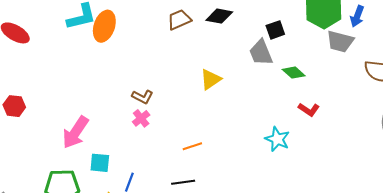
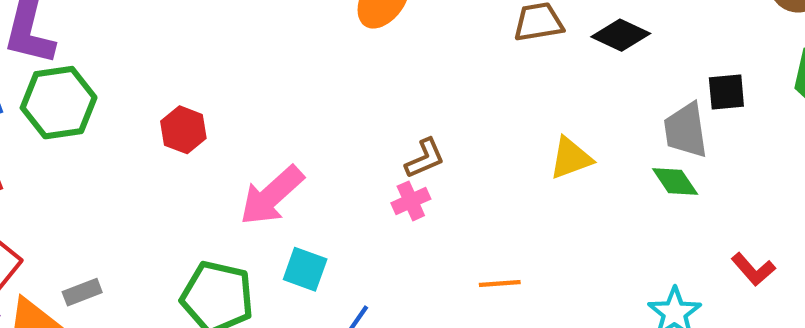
green diamond: (294, 73) -> (675, 181), moved
brown L-shape: (143, 97) -> (425, 158), turned -65
red hexagon: (14, 106) -> (183, 130), moved

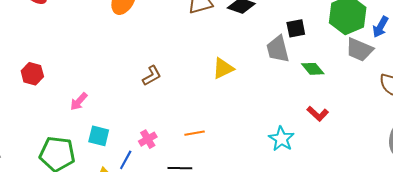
green diamond: (675, 181) -> (313, 69), moved
pink arrow: (272, 196) -> (79, 101), size x0.6
pink cross: (411, 201) -> (148, 139), moved

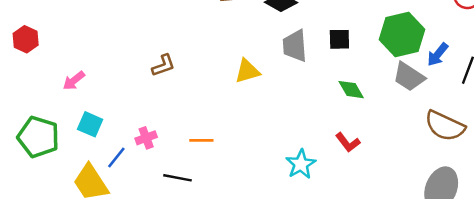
gray trapezoid: (278, 49) -> (295, 46), moved

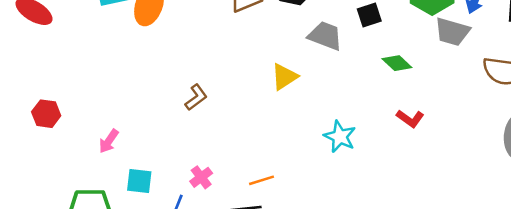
gray trapezoid: (295, 46) -> (325, 36), turned 132
orange line: (201, 140) -> (261, 180), moved
cyan star: (301, 164) -> (340, 136), moved

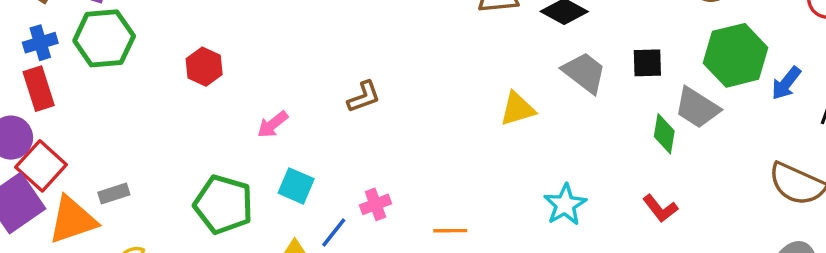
gray trapezoid: (452, 32) -> (697, 108), moved
green diamond: (397, 63) -> (664, 134), turned 40
brown L-shape: (196, 97) -> (364, 97), moved

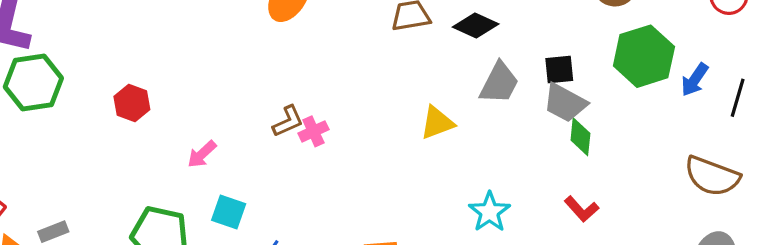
gray trapezoid: (584, 73) -> (499, 83), turned 84
gray trapezoid: (697, 108) -> (565, 103), moved
pink cross: (375, 204) -> (313, 131), moved

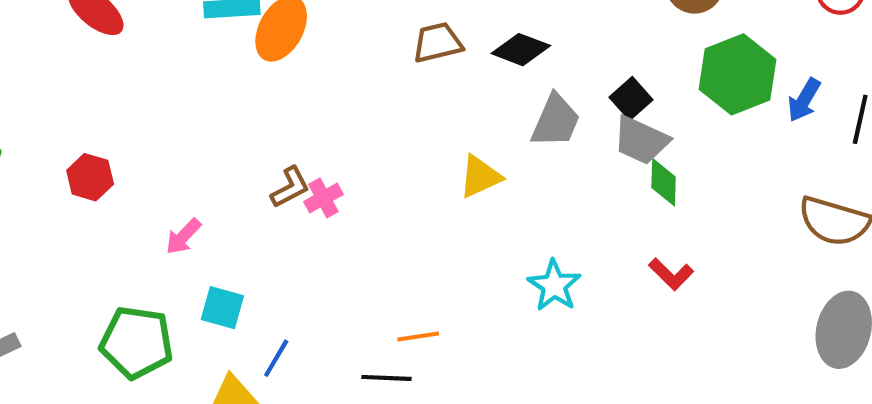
black square: (559, 70) -> (631, 98), turned -32

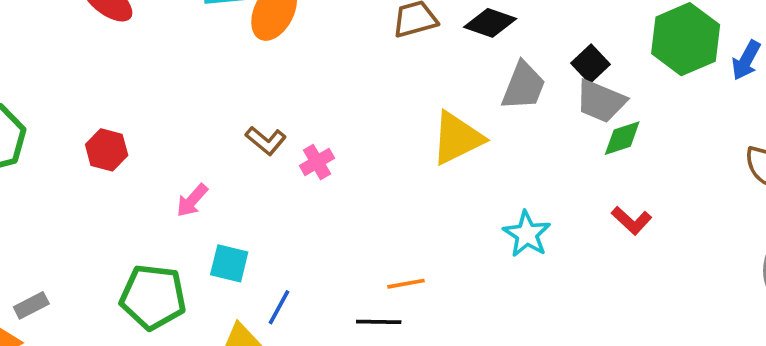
yellow triangle: (480, 176) -> (457, 138), size x1.4
green diamond: (664, 182) -> (622, 138), turned 72
brown L-shape: (290, 187) -> (266, 141), moved, turned 69

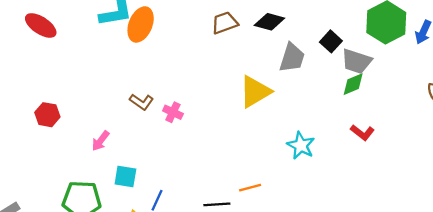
gray trapezoid: (601, 101) -> (356, 61), moved
pink cross: (317, 162) -> (173, 112), turned -30
orange line: (406, 284) -> (250, 188), moved

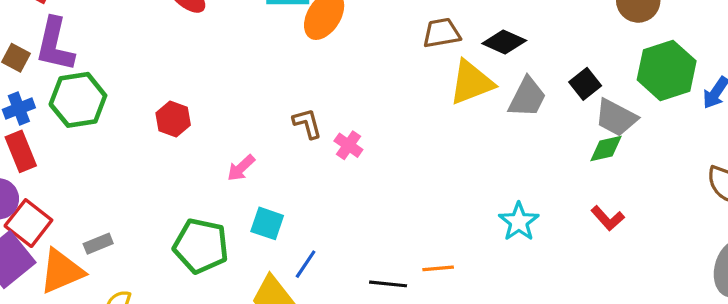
yellow triangle: (255, 92) -> (471, 82), moved
brown L-shape: (142, 102) -> (307, 123), turned -150

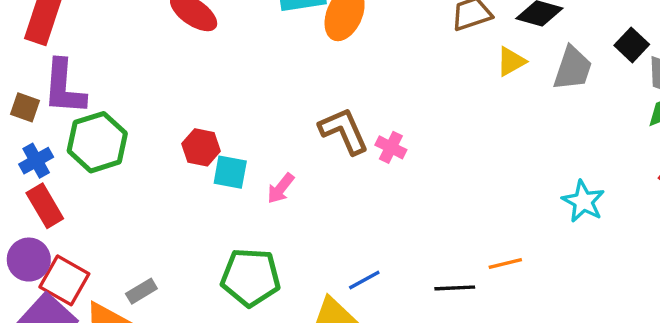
yellow triangle: (471, 82) -> (511, 61), size x0.6
brown L-shape: (307, 123) -> (344, 131), size x1.5
cyan square: (267, 223) -> (230, 172), moved
blue line: (306, 264) -> (364, 280), turned 36

